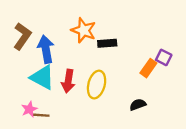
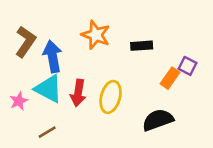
black rectangle: (107, 43) -> (142, 46), moved
black semicircle: (138, 105) -> (158, 120), size x1.6
pink star: (29, 109) -> (19, 101), moved
brown line: (41, 115) -> (47, 132), turned -35

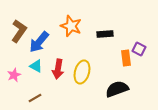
blue arrow: (53, 56) -> (39, 42), turned -130
orange rectangle: (170, 78) -> (126, 58), turned -42
cyan triangle: (48, 89) -> (36, 66), size x0.6

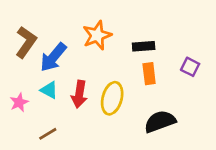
orange star: (71, 26) -> (97, 35), turned 30
orange rectangle: (126, 58) -> (149, 74), moved

